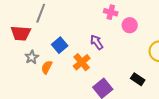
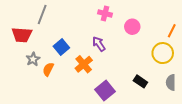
pink cross: (111, 12) -> (105, 14), moved

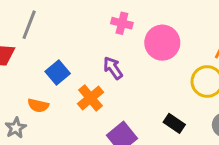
pink circle: (132, 27) -> (162, 43), size x1.5
gray star: (33, 59) -> (16, 128), moved
orange semicircle: (48, 69) -> (38, 105), turned -104

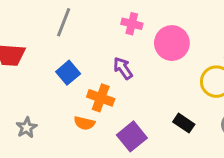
gray line: (29, 25) -> (64, 22), moved
orange cross: (91, 98) -> (101, 98), turned -30
orange semicircle: (38, 105) -> (84, 123), moved

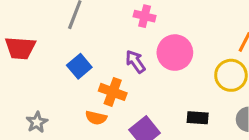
pink circle: (172, 43) -> (175, 53), moved
black rectangle: (184, 123) -> (198, 118), turned -30

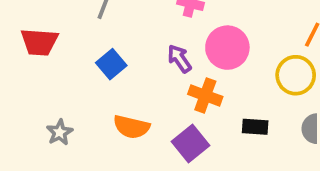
orange cross: (113, 92) -> (205, 95), moved
orange semicircle: (96, 118) -> (132, 127), size x1.4

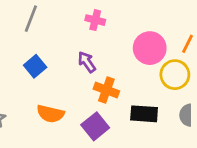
pink circle: (227, 48) -> (150, 48), moved
black rectangle: (255, 127) -> (144, 114), size x1.4

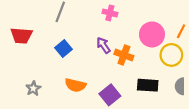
orange cross: (106, 90) -> (124, 55), moved

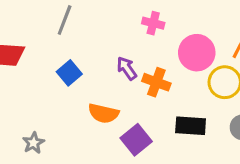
pink cross: (110, 13) -> (153, 23), moved
orange semicircle: (75, 85) -> (103, 113), moved
gray star: (33, 88) -> (33, 143), moved

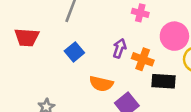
purple arrow: (127, 68) -> (120, 48), turned 54
black rectangle: (191, 126) -> (163, 81), moved

